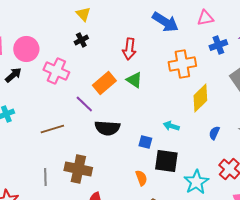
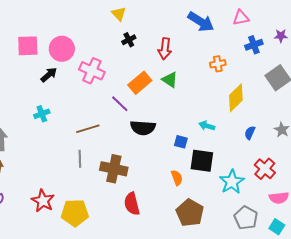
black cross: (81, 40) -> (129, 40), moved
orange cross: (182, 64) -> (218, 64), size x0.6
gray line: (45, 177) -> (80, 159), moved

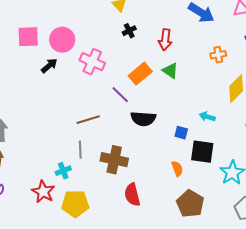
cyan cross: (42, 114) -> (63, 171), moved

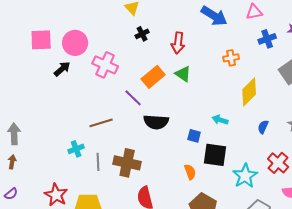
gray line: (80, 150) -> (98, 162), moved
cyan cross: (63, 171) -> (76, 149), moved

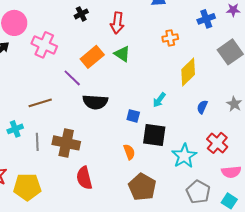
cyan arrow: (220, 120) -> (159, 100), turned -70

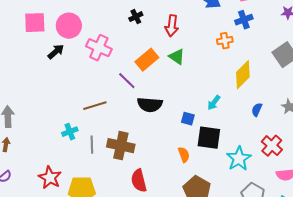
blue cross: (206, 19) -> (244, 20), moved

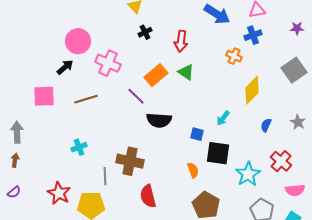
pink square: (35, 23) -> (44, 96), moved
orange cross: (225, 41) -> (234, 56), turned 35
brown line: (95, 106) -> (86, 99), moved
gray line: (92, 145) -> (105, 176), moved

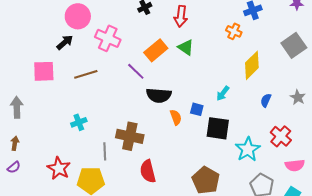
brown arrow: (15, 160) -> (15, 143), moved
orange semicircle: (193, 170) -> (176, 117), moved

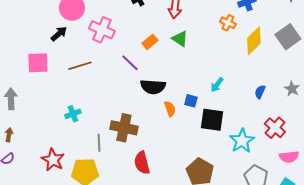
orange rectangle: (156, 50) -> (150, 42), size x0.7
yellow diamond: (252, 65) -> (254, 41), moved

